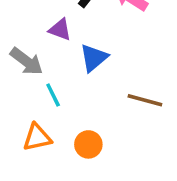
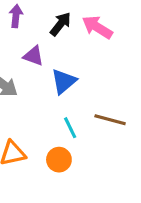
cyan line: (53, 95) -> (70, 128), moved

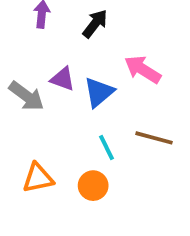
pink arrow: (97, 27) -> (143, 69), moved
purple triangle: (33, 56) -> (63, 79), moved

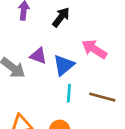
cyan line: (106, 147) -> (69, 93), moved, turned 30

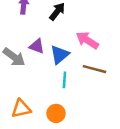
brown line: (102, 97) -> (94, 69), moved

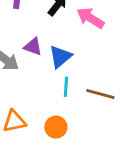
pink arrow: (87, 40) -> (90, 18), moved
brown line: (94, 69) -> (100, 94), moved

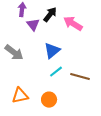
purple triangle: (33, 47) -> (33, 25), moved, turned 32
cyan line: (66, 87) -> (56, 72), turned 48

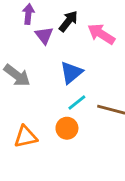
orange circle: (49, 100) -> (67, 128), moved

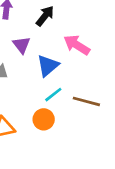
pink arrow: (101, 34) -> (77, 45), moved
purple triangle: (44, 35) -> (22, 45), moved

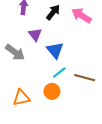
pink arrow: (77, 45) -> (81, 15), moved
blue triangle: (48, 66) -> (55, 50), turned -30

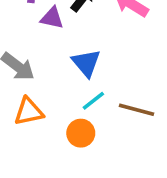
purple triangle: (35, 34) -> (52, 18), moved, turned -40
orange triangle: (21, 98) -> (29, 112), moved

